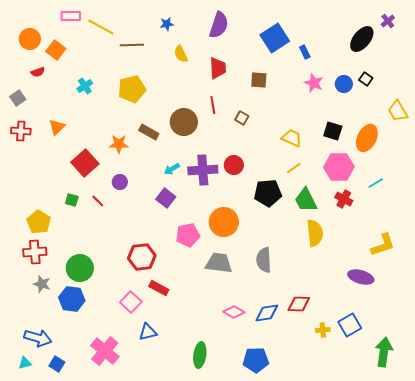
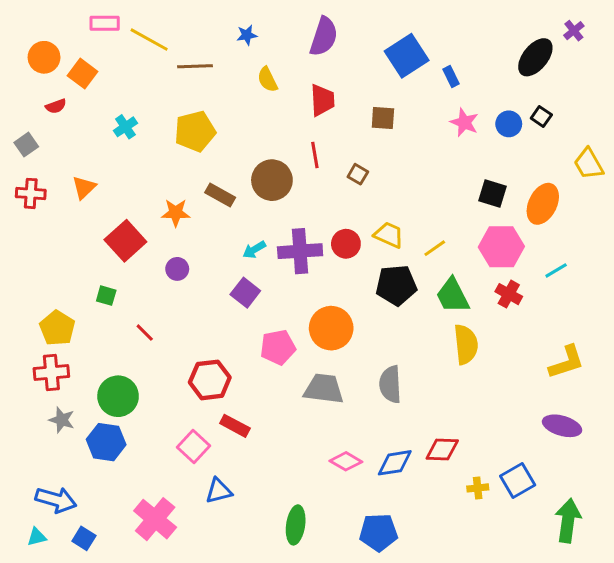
yellow trapezoid: (292, 138) -> (389, 235), moved
red line: (98, 201) -> (145, 333), moved
purple ellipse: (361, 277) -> (562, 426), moved

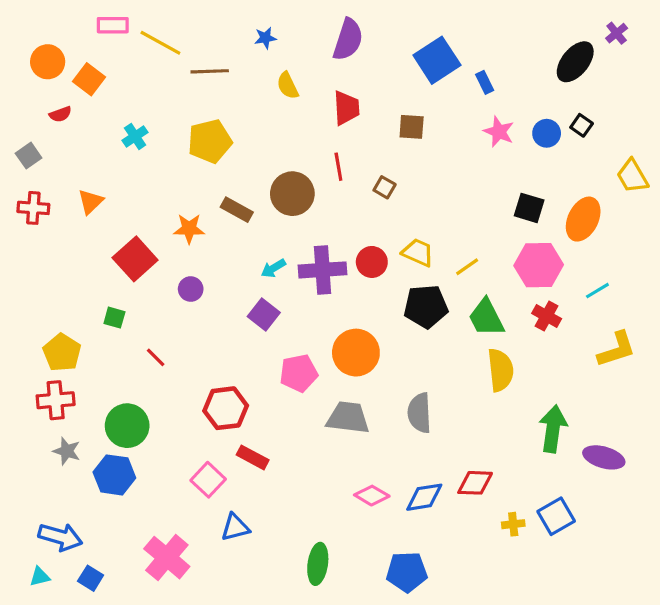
yellow L-shape: (566, 362) -> (617, 349), moved
green arrow: (568, 521) -> (553, 429), moved

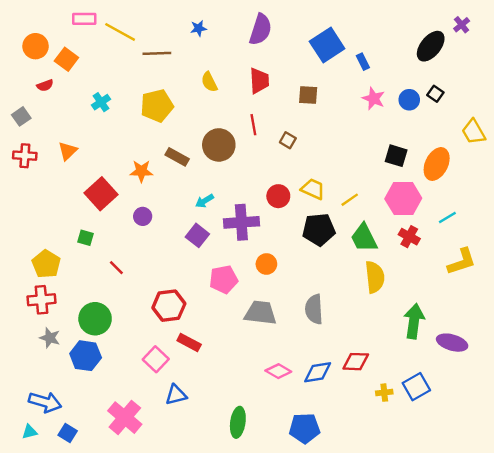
yellow semicircle: (288, 86) -> (209, 82), moved
purple cross: (323, 270) -> (241, 222), moved
orange circle: (356, 353) -> (266, 264), size x0.6

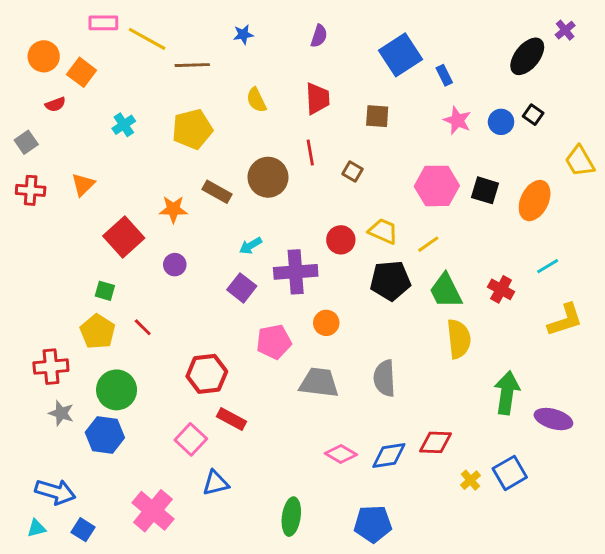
purple semicircle: (260, 30) -> (319, 36), size x0.6
pink hexagon: (403, 199) -> (437, 186), moved
yellow pentagon: (46, 264) -> (98, 332), moved
yellow cross: (384, 393) -> (470, 480), turned -35

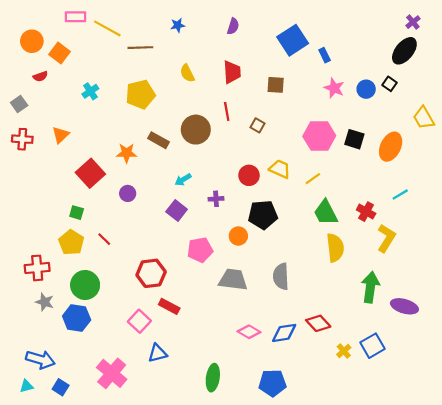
black ellipse: (527, 56) -> (404, 51), moved
purple cross: (296, 272) -> (216, 199), size x0.5
black pentagon: (390, 281) -> (263, 215), moved
yellow L-shape: (565, 320) -> (386, 238), moved, turned -40
red diamond: (435, 442) -> (318, 323), turned 45

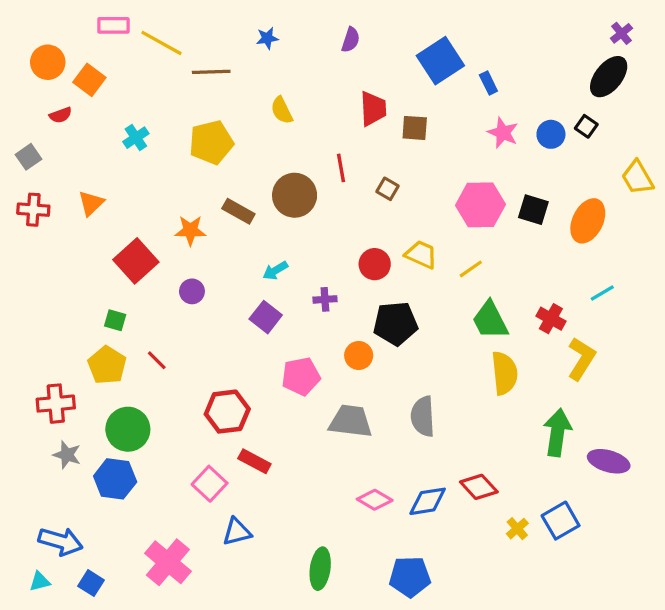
red trapezoid: (232, 72) -> (373, 109), moved

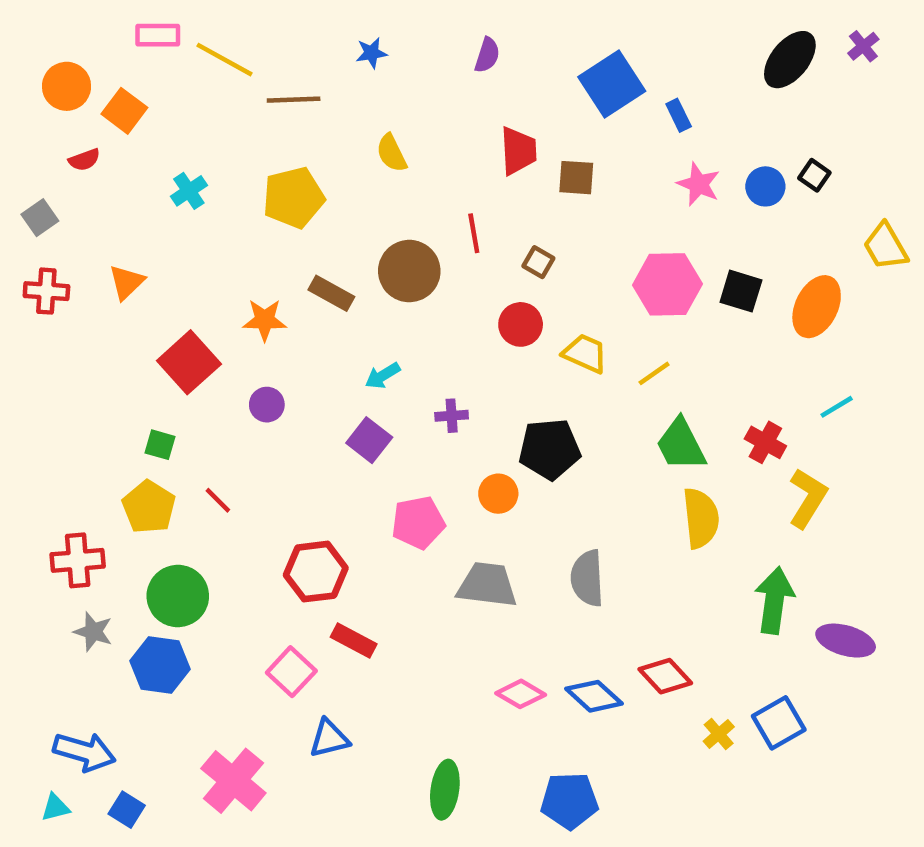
black ellipse: (609, 77) -> (790, 60), moved
red circle: (375, 264) -> (521, 324), moved
blue diamond: (428, 501) -> (594, 696), turned 51

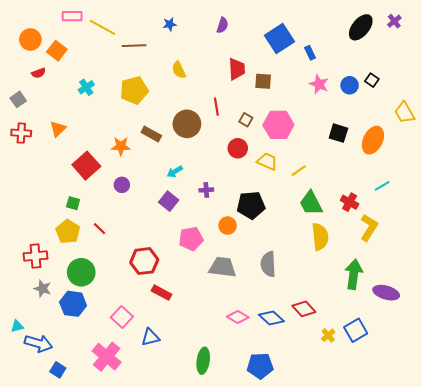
pink hexagon: (667, 284) -> (278, 125), moved
pink square: (291, 672) -> (122, 317), moved
cyan triangle: (55, 807) -> (17, 326), moved

